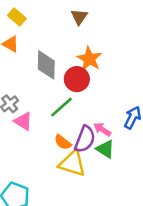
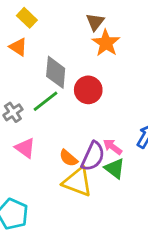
orange star: (89, 59) -> (106, 43), moved
green line: (61, 107) -> (46, 101), moved
pink triangle: (23, 121) -> (25, 148), moved

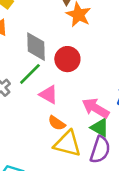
pink arrow: (113, 147) -> (96, 108), size x1.5
pink triangle: (25, 148) -> (48, 95), moved
purple semicircle: (93, 156) -> (100, 150), moved

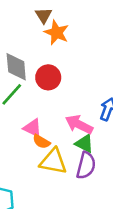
pink triangle: (48, 95) -> (33, 128), moved

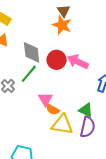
brown triangle: (44, 15) -> (64, 11), moved
pink arrow: (79, 124) -> (78, 62), moved
pink triangle: (33, 128) -> (46, 99), turned 35

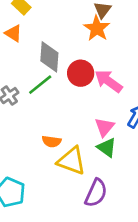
pink triangle: (46, 99) -> (105, 127), moved
orange semicircle: (53, 109) -> (52, 141), moved, turned -32
purple semicircle: (88, 127) -> (96, 193), moved

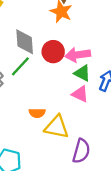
pink arrow: (109, 81) -> (78, 55), turned -35
pink triangle: (105, 127) -> (80, 94), turned -36
green triangle: (107, 148) -> (82, 73), moved

